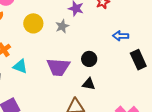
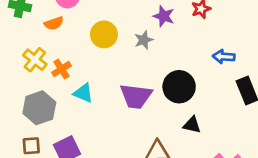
black circle: (89, 59) -> (179, 87), size x1.5
black triangle: (89, 84) -> (192, 125), moved

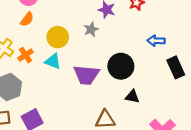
orange semicircle: (54, 23) -> (27, 19), moved, turned -32
yellow circle: (104, 34) -> (58, 37), moved
cyan triangle: (83, 93) -> (53, 61), moved

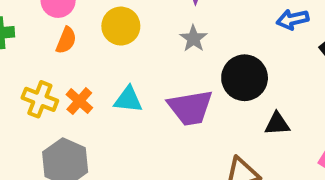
gray star: (91, 29) -> (193, 38), moved
yellow circle: (58, 37) -> (121, 26), moved

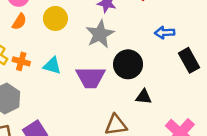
gray star: (193, 38) -> (100, 34), size x1.6
orange cross: (79, 101) -> (21, 61), turned -35

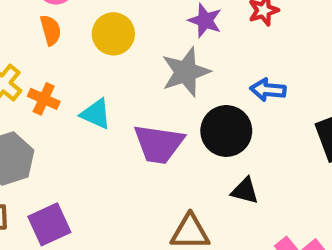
orange semicircle: (19, 22) -> (51, 30), turned -56
blue arrow: (165, 33) -> (268, 90), moved

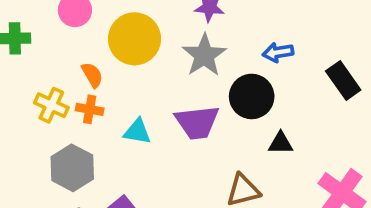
orange semicircle: (51, 30) -> (92, 75), moved
yellow circle: (113, 34) -> (134, 39), size x1.4
cyan triangle: (96, 114) -> (137, 132), moved

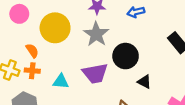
blue arrow: (278, 52) -> (136, 12), moved
black triangle: (281, 143) -> (144, 82), turned 32

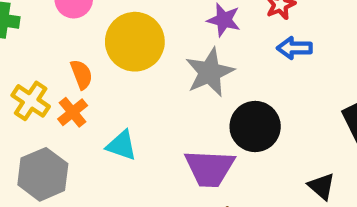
orange cross: (32, 71) -> (73, 112), turned 32
purple trapezoid: (95, 73) -> (210, 168), moved
black triangle: (144, 82) -> (322, 186), moved

